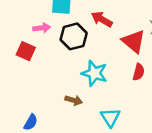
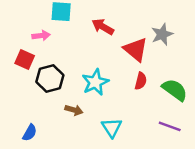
black hexagon: (74, 36) -> (50, 78), moved
cyan star: (94, 73) -> (95, 82), turned 30

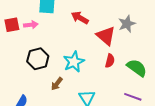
red square: (25, 60) -> (12, 25), moved, turned -35
brown arrow: (74, 110) -> (57, 84), turned 112

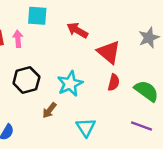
gray star: (127, 24) -> (149, 38), moved
pink arrow: (31, 25) -> (18, 39), turned -88

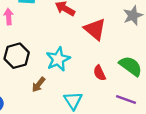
red semicircle: (114, 82) -> (100, 73), moved, turned 140

